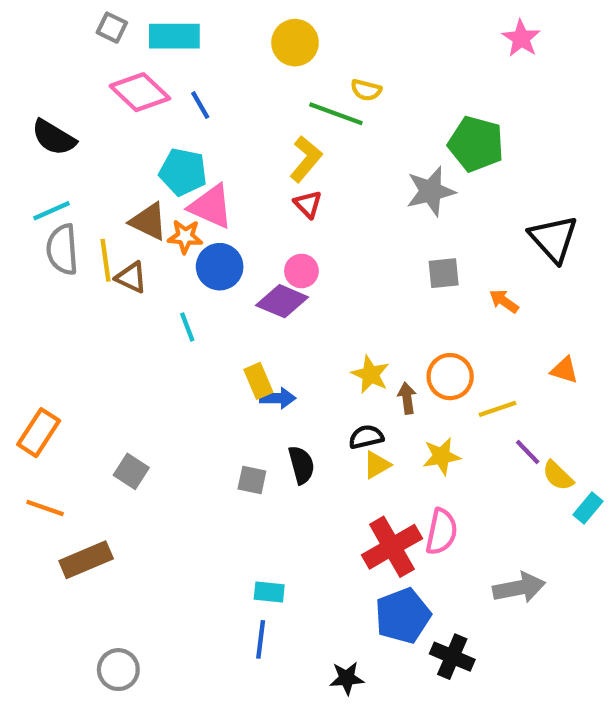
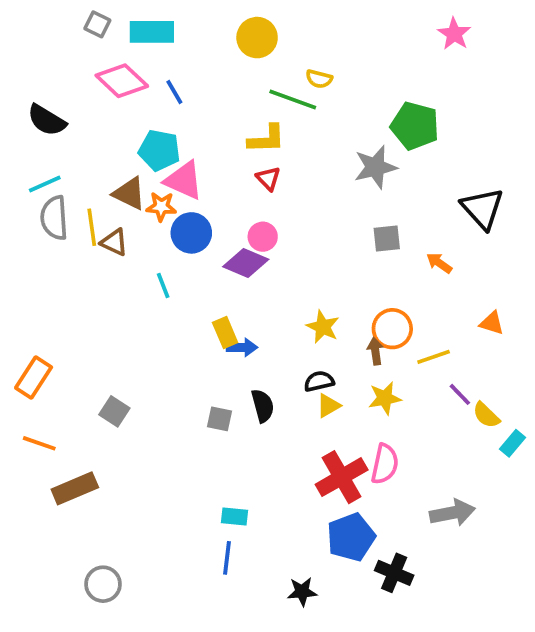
yellow L-shape: (306, 159) -> (266, 139), turned 48
brown arrow: (407, 398) -> (375, 351), moved

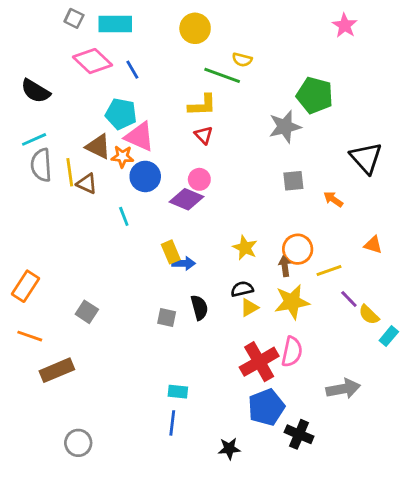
yellow star: (385, 398) -> (292, 302), size x1.4

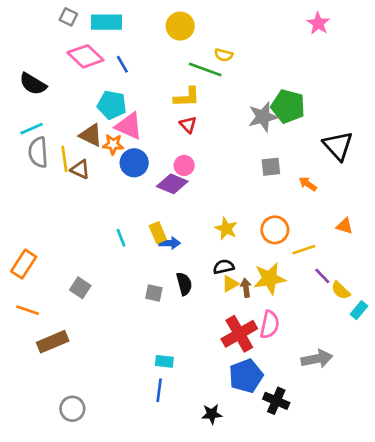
green pentagon: (315, 95) -> (288, 106), moved
cyan line: (124, 216) -> (121, 238), moved
brown arrow: (285, 266) -> (246, 288), moved

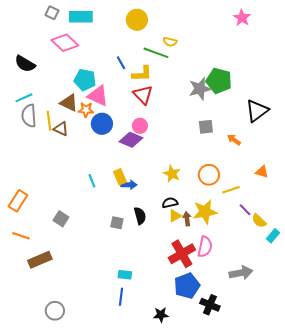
blue line: (122, 64) -> (121, 63), moved
red triangle: (188, 125) -> (143, 95), size x1.5
black triangle: (338, 146) -> (257, 111), turned 35

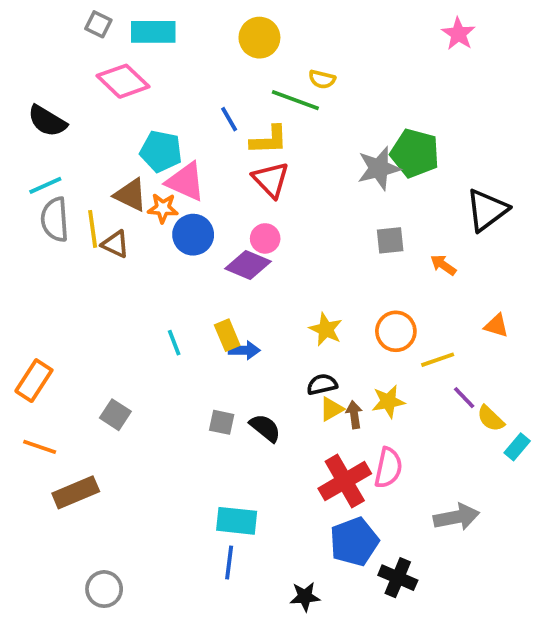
yellow star: (205, 212) -> (388, 401), size x0.7
black semicircle: (140, 216) -> (265, 428), moved, turned -36
cyan rectangle: (125, 275) -> (237, 521), size x1.5

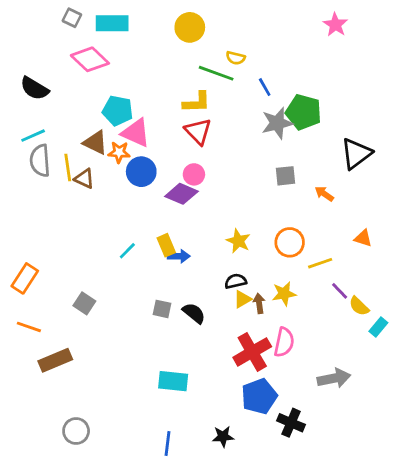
blue line: (229, 119) -> (265, 87), moved
cyan line: (174, 343) -> (127, 251), turned 66
blue line: (229, 563) -> (168, 443), moved

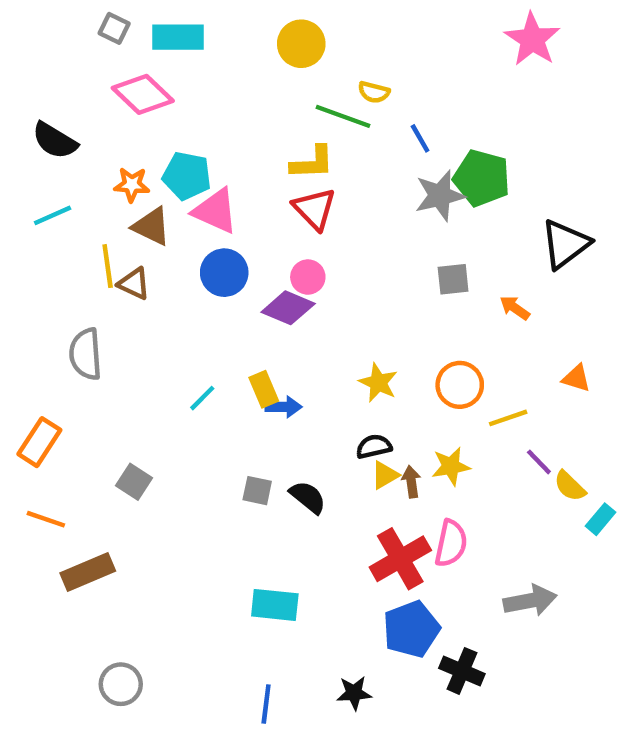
pink star: (335, 25) -> (532, 39), size x1.4
orange star: (119, 152) -> (132, 185), moved
gray semicircle: (40, 161) -> (86, 354), moved

